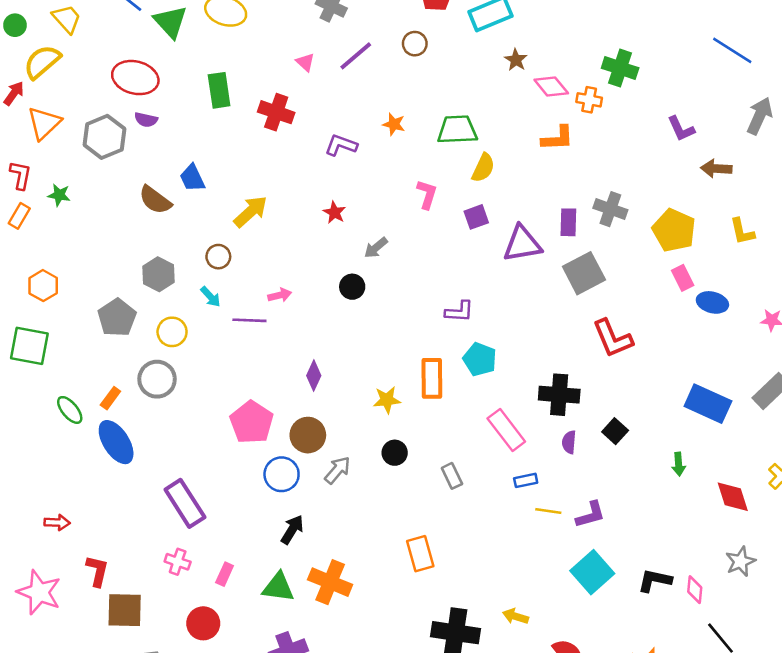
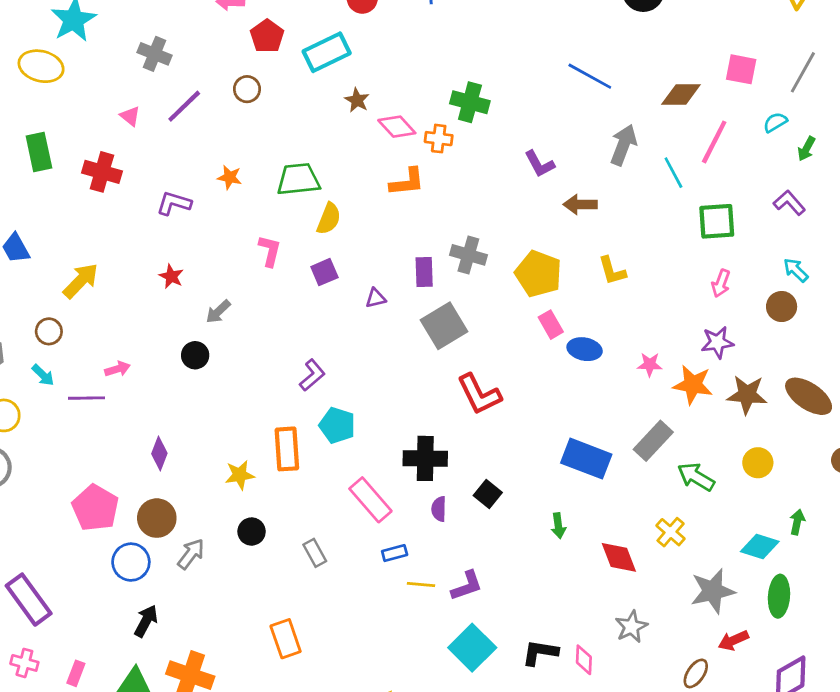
purple triangle: (522, 244) -> (376, 298), size x0.5
purple L-shape: (459, 312) -> (312, 375), turned -40

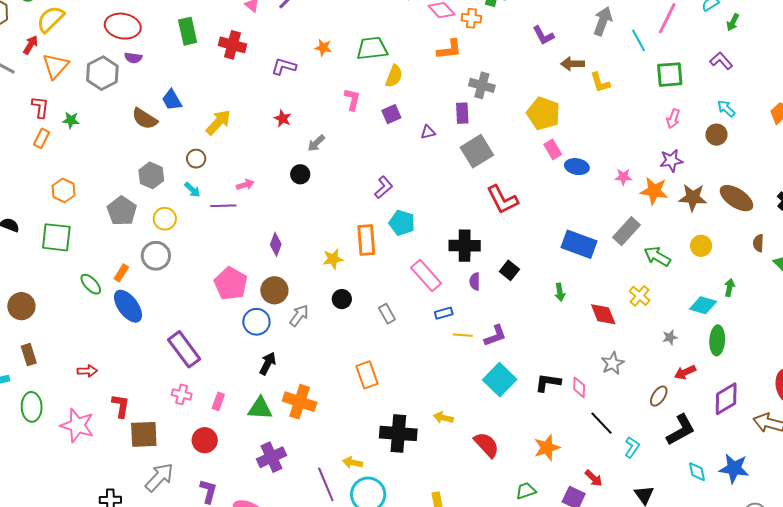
gray cross: (468, 255) -> (482, 85), moved
yellow L-shape: (612, 271) -> (600, 82), moved
gray star: (713, 591) -> (670, 337), size x0.5

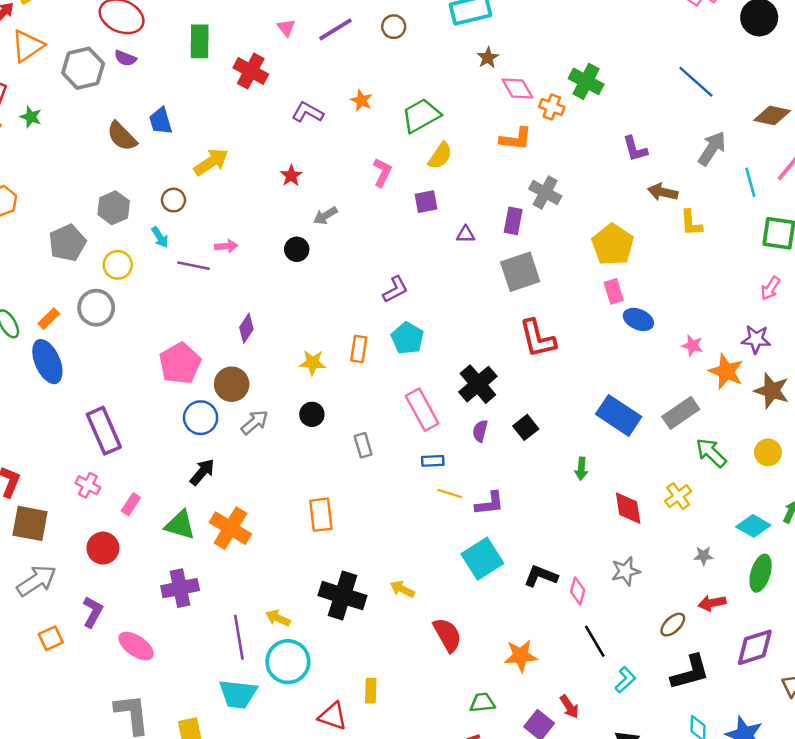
green trapezoid: (372, 48) -> (421, 115), turned -36
orange rectangle: (366, 240) -> (359, 349), size x0.7
black cross: (465, 246) -> (478, 384), turned 36

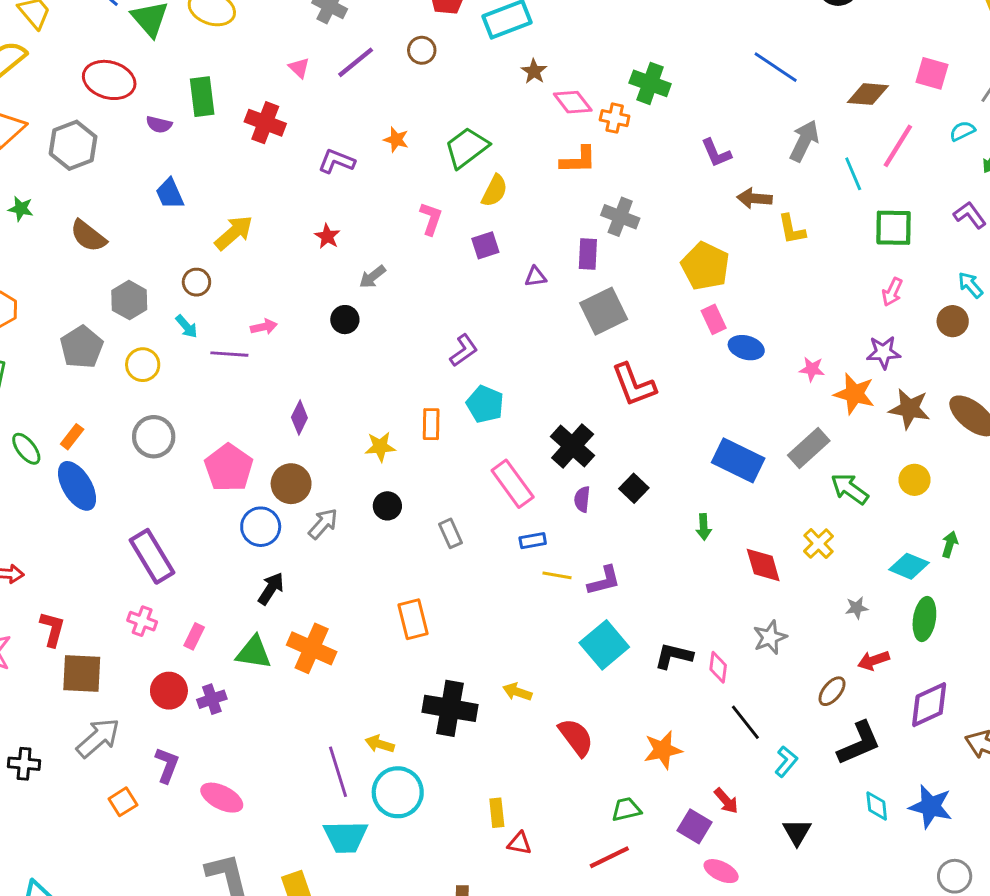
purple semicircle: (125, 58) -> (159, 124), moved
brown semicircle: (122, 136) -> (88, 236), moved
gray circle: (96, 308) -> (154, 437), moved
purple cross: (180, 588) -> (212, 699), moved, size x0.7
red triangle: (333, 716) -> (519, 843), moved, size x0.7

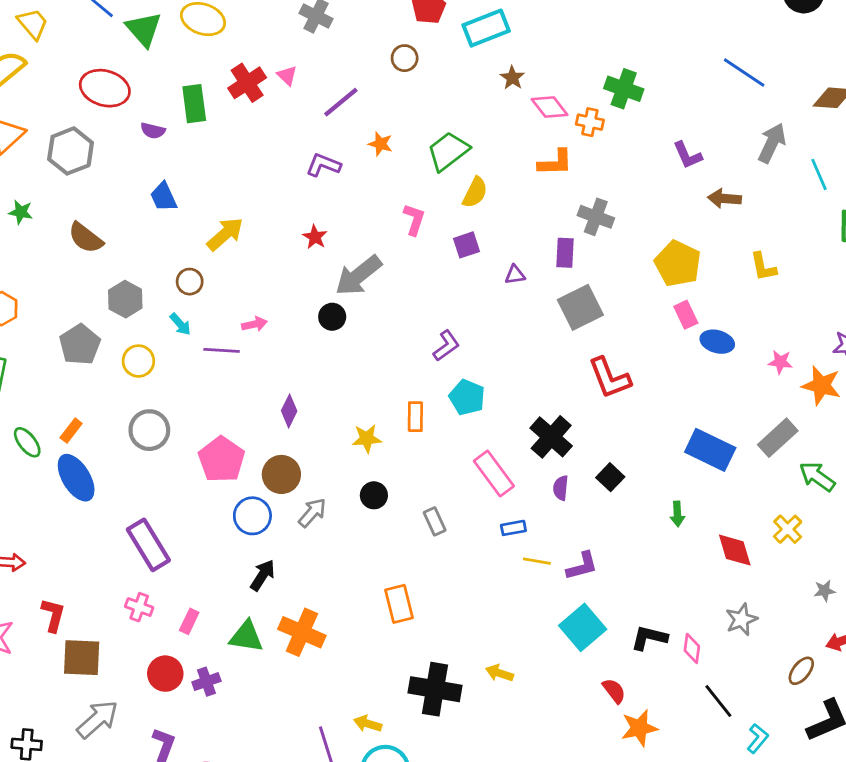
purple line: (356, 62) -> (341, 102), moved
red cross: (265, 123) -> (247, 83), moved, turned 36
yellow L-shape: (792, 229) -> (763, 267), moved
gray arrow: (372, 277) -> (358, 276), size x1.8
red semicircle: (576, 737) -> (614, 691), moved, size x0.7

